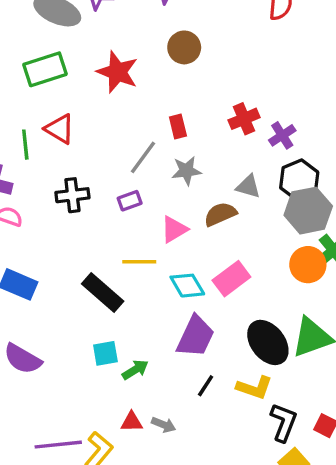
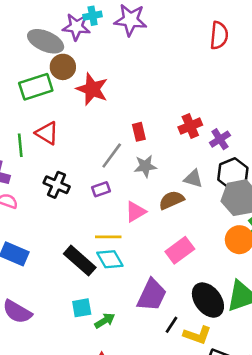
brown circle: (184, 47) -> (63, 67), moved
black cross: (72, 195) -> (57, 185), turned 30
cyan diamond: (187, 286) -> (110, 259), moved
black line: (206, 386) -> (171, 325), moved

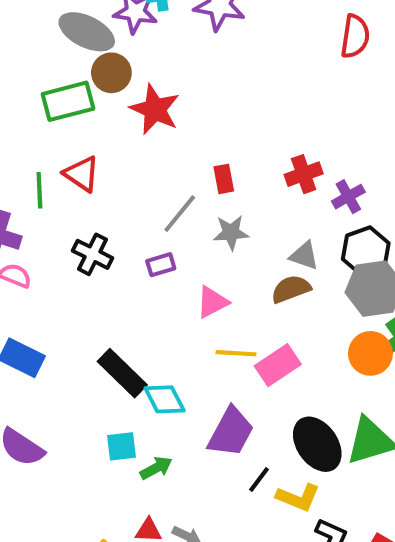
brown semicircle: (171, 200) -> (291, 289), moved
yellow line: (108, 237) -> (236, 353), moved
cyan diamond: (110, 259) -> (165, 399), moved

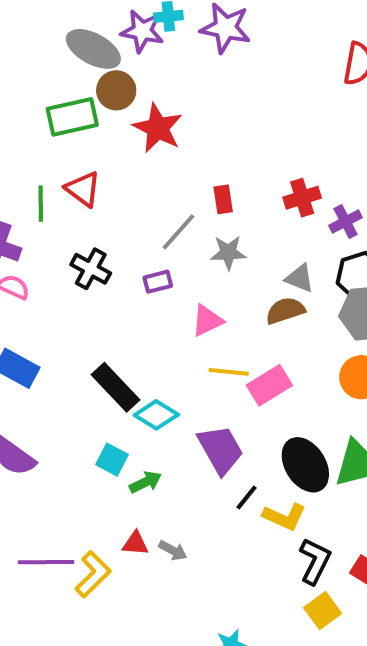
cyan diamond: (165, 399) -> (156, 415), turned -33
purple trapezoid: (231, 432) -> (220, 450), turned -60
cyan square: (122, 446) -> (112, 460), turned 32

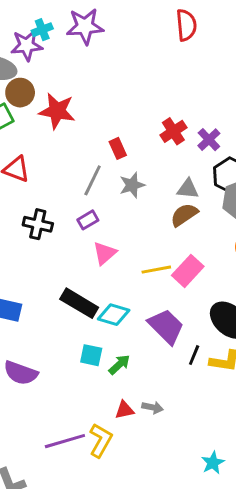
pink triangle: (207, 321) -> (105, 253), moved

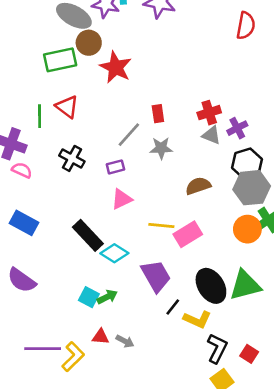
gray triangle: (188, 189) -> (211, 135), moved
cyan square: (91, 355) -> (89, 297), moved

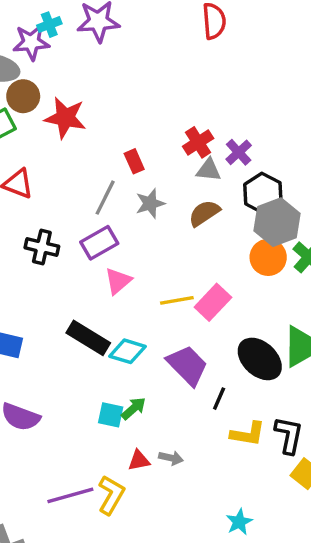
purple rectangle: (115, 167) -> (99, 243), size x1.5
brown semicircle: (198, 186) -> (204, 213), moved
orange circle: (247, 229) -> (268, 257), moved
yellow L-shape: (197, 319) -> (248, 434), moved

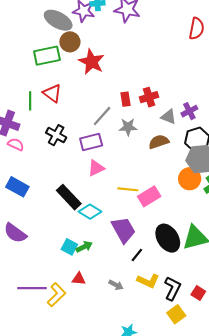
red cross: (198, 142) -> (149, 97), moved
gray arrow: (171, 458) -> (116, 285), moved

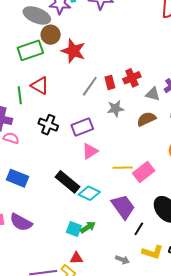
gray line: (102, 116) -> (90, 86), moved
red triangle: (79, 279) -> (76, 258), moved

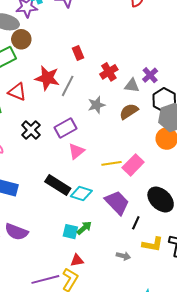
red star: (73, 51) -> (47, 78), moved
red rectangle: (110, 82) -> (78, 53), moved
black cross: (48, 125) -> (31, 130), turned 30

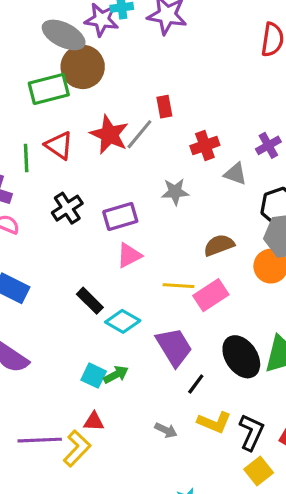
brown circle: (21, 39) -> (83, 67), size x1.4
purple cross: (150, 75) -> (268, 145), moved
gray line: (68, 86) -> (139, 134), moved
brown semicircle: (129, 111) -> (219, 245), moved
black rectangle: (58, 185) -> (90, 301), size x0.7

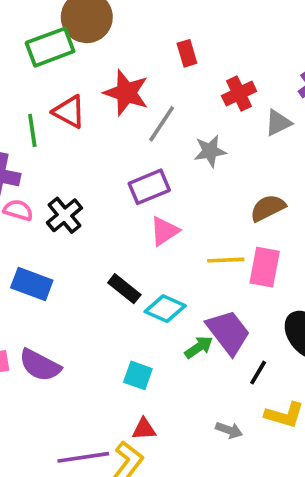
gray line: (139, 134) -> (162, 124), moved
gray triangle: (235, 174) -> (278, 123), turned -40
black cross: (67, 208) -> (64, 215), moved
pink rectangle: (211, 295) -> (265, 267), turned -40
green arrow: (116, 375) -> (199, 347), moved

